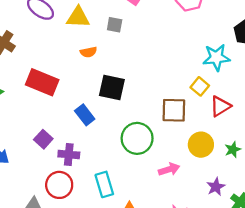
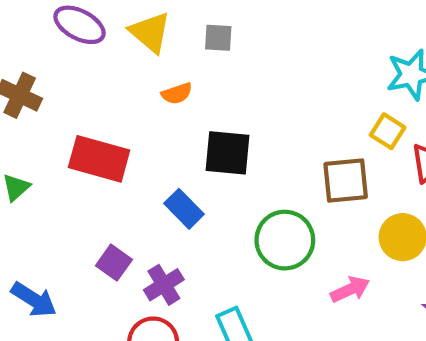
yellow triangle: (78, 17) -> (150, 32), turned 45
purple cross: (69, 155) -> (164, 285), turned -30

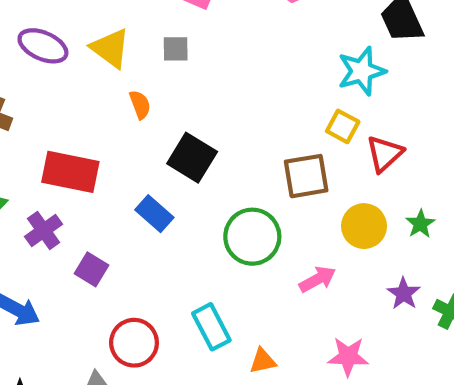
orange semicircle: (177, 94) -> (140, 105), turned -88
black square: (228, 153) -> (192, 158), turned 30
purple cross: (164, 285) -> (44, 230), moved

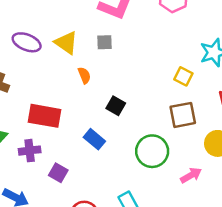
yellow square: (343, 126) -> (183, 76), moved
black square: (192, 158) -> (116, 106), size x0.7
purple cross: (44, 230) -> (30, 151), turned 30

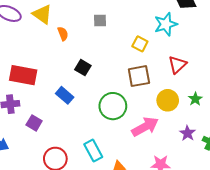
gray square: (104, 42) -> (100, 20), moved
orange semicircle: (84, 75) -> (63, 34), moved
pink arrow: (191, 175) -> (145, 127), size x1.5

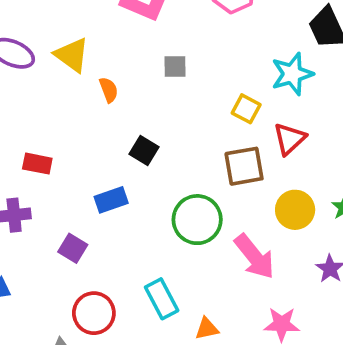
red triangle: (177, 65) -> (289, 139), moved
red rectangle: (23, 75) -> (37, 164), size x0.6
blue rectangle: (65, 95) -> (111, 200), turned -60
purple square: (34, 123) -> (73, 248), moved
pink arrow: (145, 127) -> (254, 257), turned 80

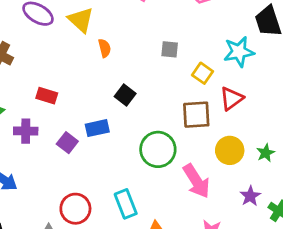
gray square: (175, 66) -> (170, 49), moved
purple square: (73, 248) -> (67, 143), moved

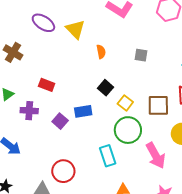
orange semicircle: (105, 48) -> (101, 52), moved
yellow square: (203, 73) -> (125, 103), moved
cyan rectangle: (126, 204) -> (108, 156), moved

